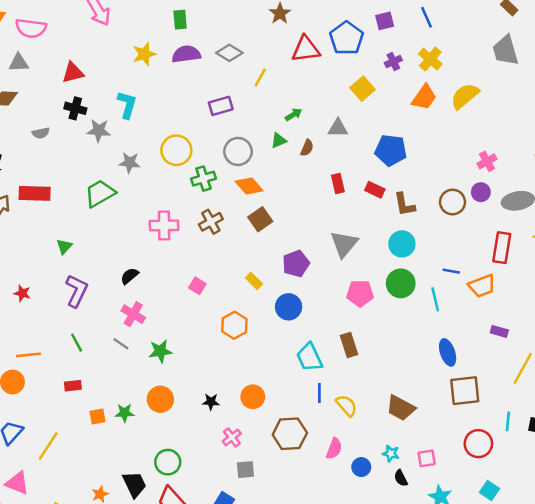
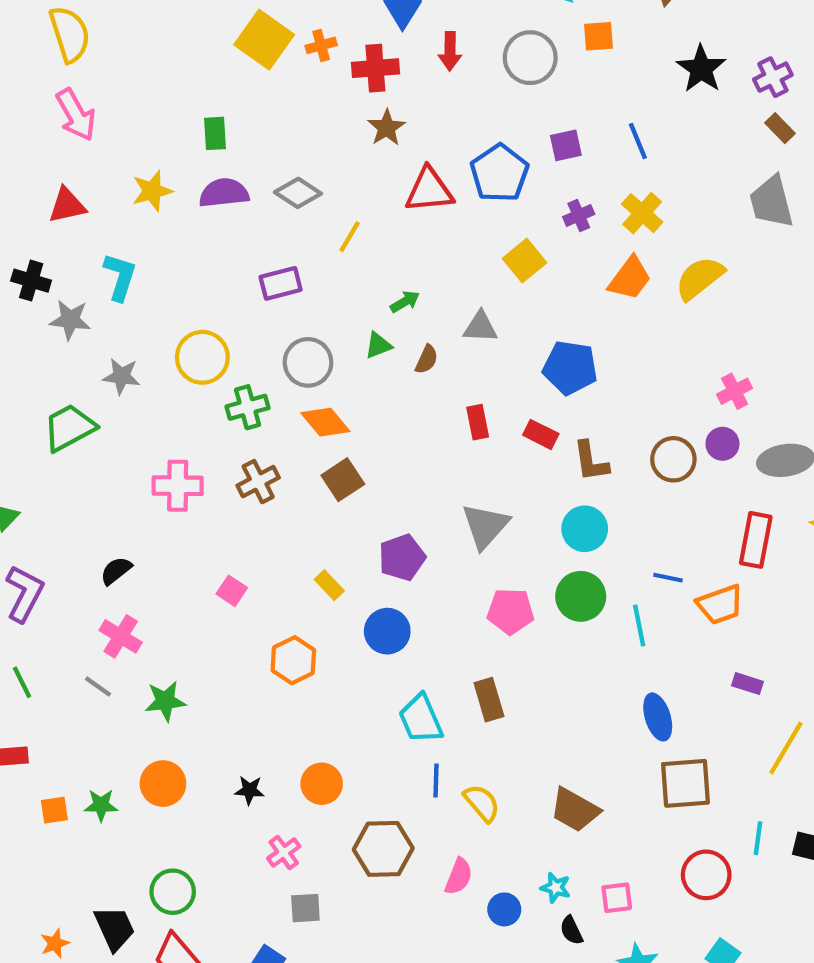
red triangle: (73, 73) -> (67, 205), moved

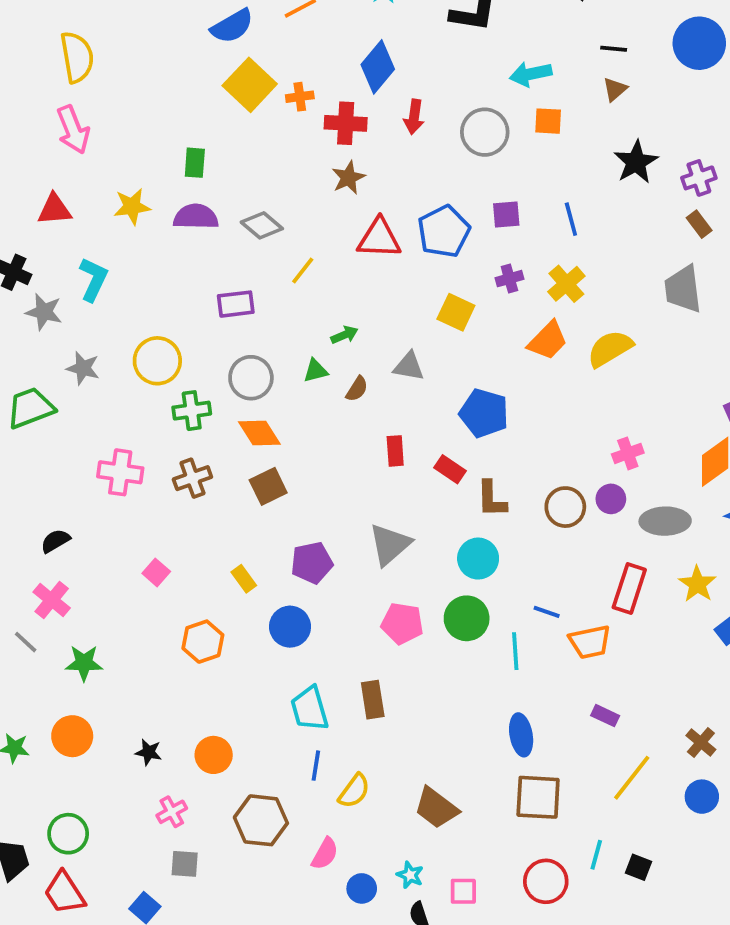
yellow square: (525, 261) -> (456, 312), turned -33
yellow semicircle: (482, 803) -> (354, 791), turned 69

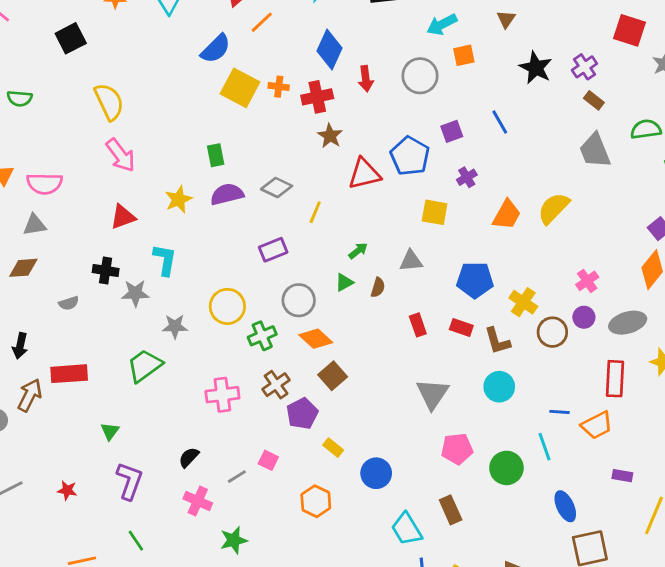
orange cross: (300, 97) -> (279, 87), turned 30
yellow cross: (566, 284) -> (523, 302), moved
purple pentagon: (312, 563) -> (302, 414), moved
green circle: (467, 618) -> (506, 468), moved
gray line: (26, 642) -> (237, 477), moved, turned -60

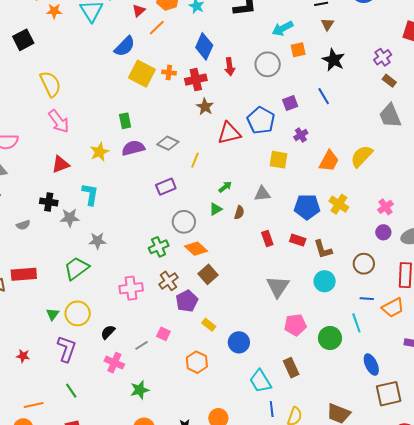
black star: (536, 68) -> (334, 60), moved
yellow cross: (523, 302) -> (339, 204), moved
yellow circle: (227, 306) -> (78, 313), moved
brown circle: (552, 332) -> (364, 264), moved

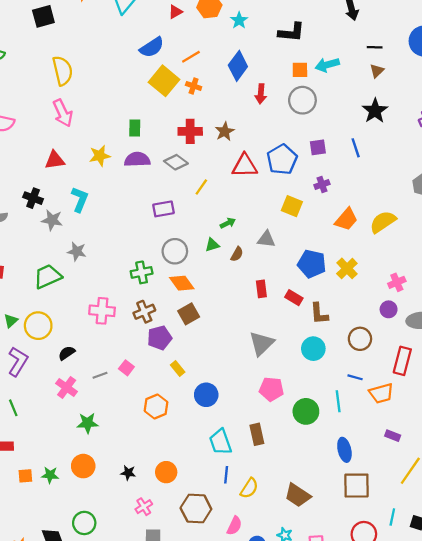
orange line: (157, 28) -> (191, 57), moved
orange square: (298, 50) -> (300, 70), moved
red cross: (196, 80) -> (190, 131), moved

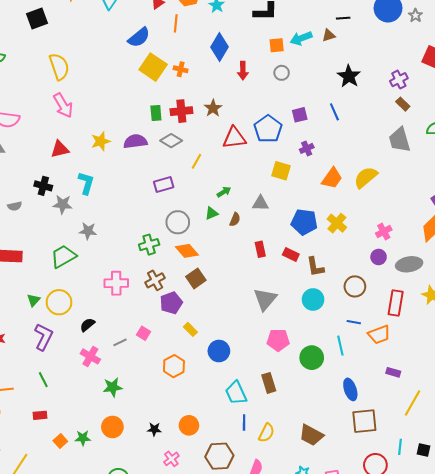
orange line: (191, 57) -> (176, 23), moved, turned -48
brown triangle: (377, 71) -> (329, 35), moved, turned 32
gray circle: (302, 100) -> (282, 73), size x0.6
green rectangle: (135, 128) -> (156, 113), moved
orange square: (25, 476) -> (60, 441), turned -32

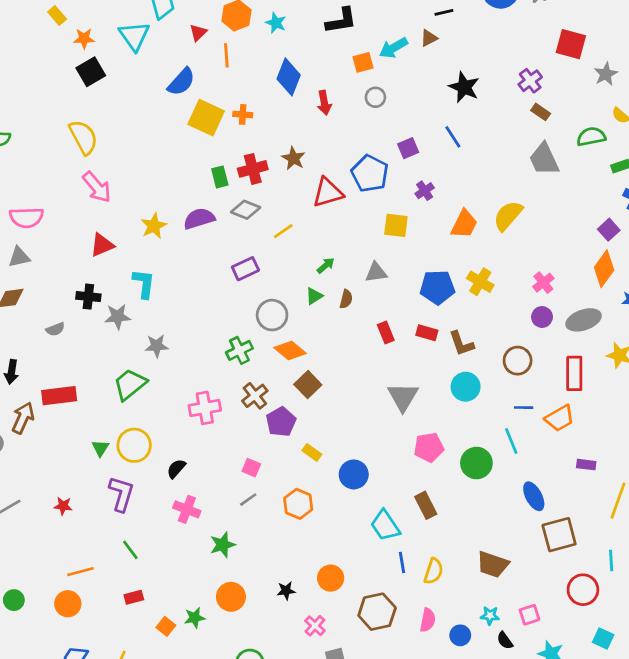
black square: (37, 19) -> (91, 72), moved
yellow line: (196, 161) -> (283, 231), turned 35
gray line: (120, 342) -> (248, 500), moved

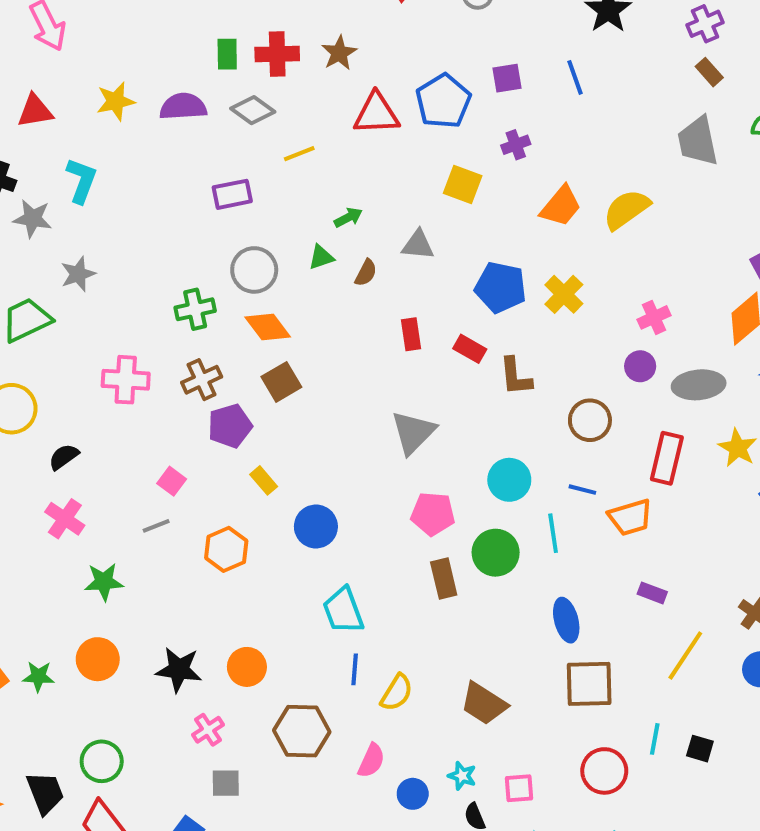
gray star: (157, 346) -> (78, 274), turned -30
cyan circle: (466, 387) -> (509, 480), moved
brown rectangle: (426, 505) -> (444, 579), moved
black star: (286, 591) -> (179, 670), size x1.6

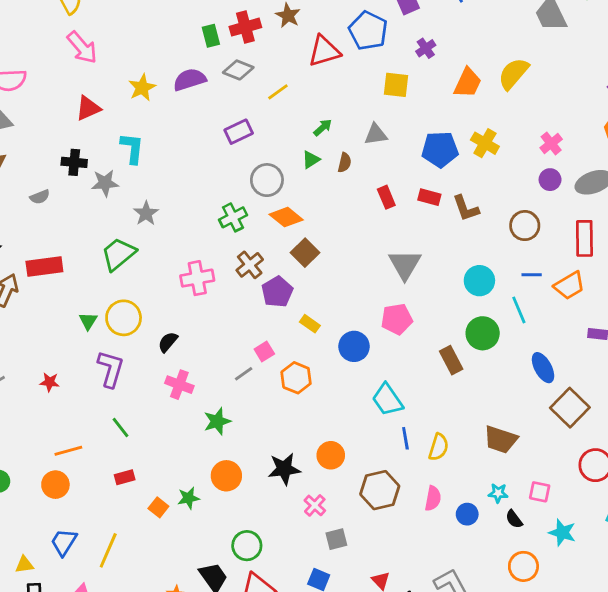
pink square: (172, 481) -> (264, 352), moved, turned 36
pink pentagon: (433, 514) -> (397, 319), moved
brown square: (589, 684) -> (570, 408), turned -30
pink square: (519, 788) -> (540, 492), turned 30

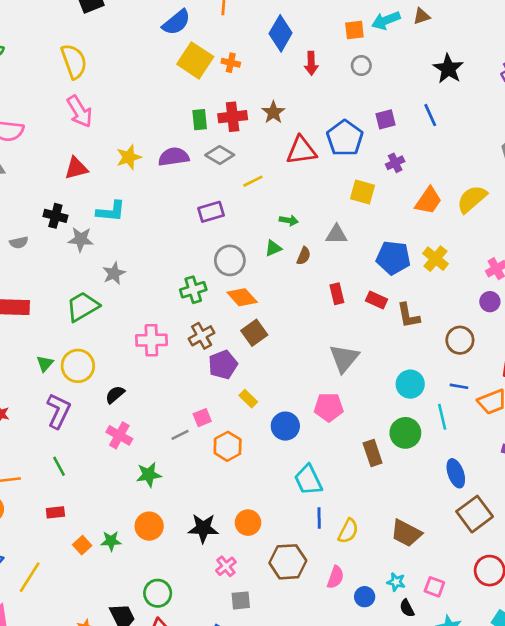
green arrow: (323, 127) -> (289, 220), turned 42
cyan L-shape: (132, 148) -> (111, 211), turned 80

